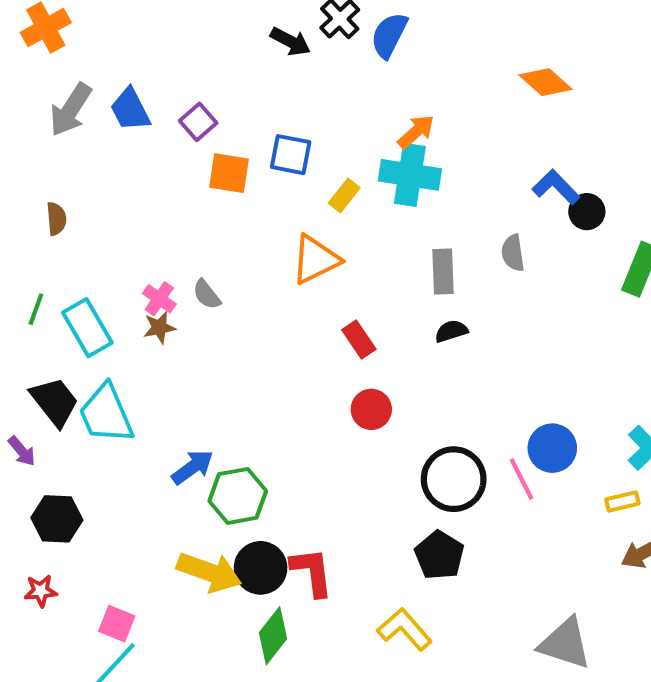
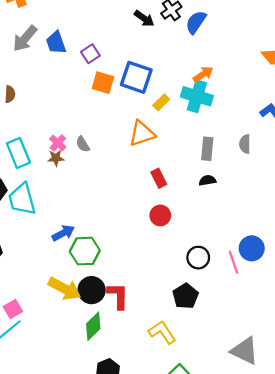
blue square: (291, 155) -> (136, 77), size x1.4
black circle: (454, 479) -> (198, 258), size x0.7
pink square: (117, 624) -> (13, 309), turned 30

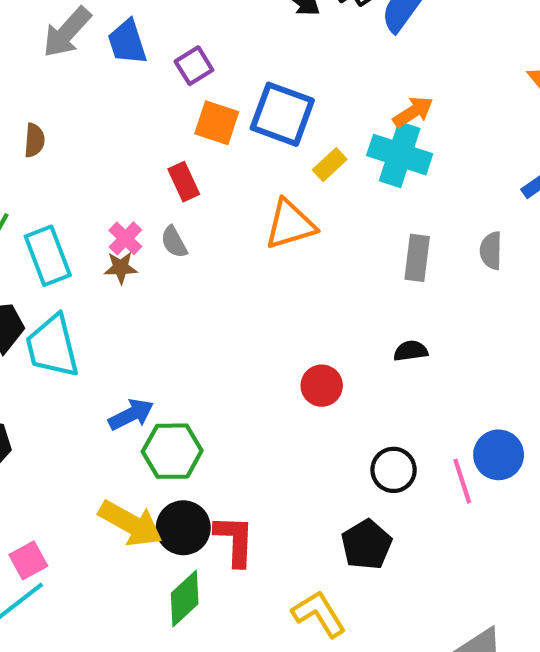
red rectangle: (159, 178) -> (184, 182), moved
black semicircle: (207, 180) -> (411, 351), moved

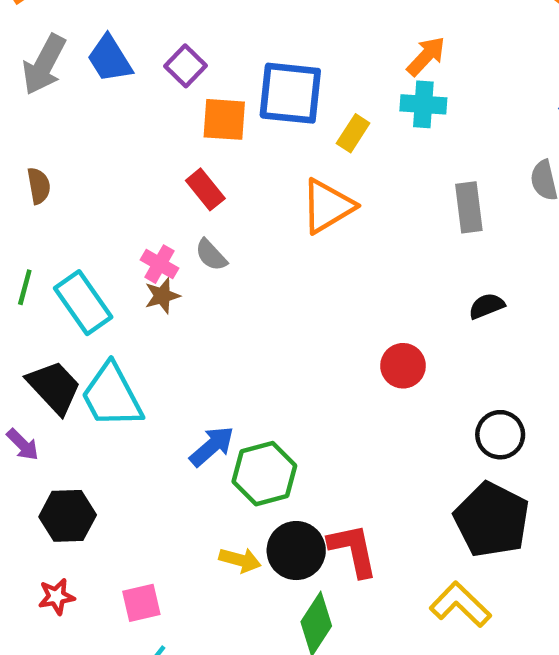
cyan cross: (400, 155) -> (423, 104), size x0.7
yellow arrow: (131, 523) -> (240, 560), size x0.6
black pentagon: (366, 545) -> (492, 520), size x1.4
pink square: (28, 560) -> (141, 603), moved, turned 30

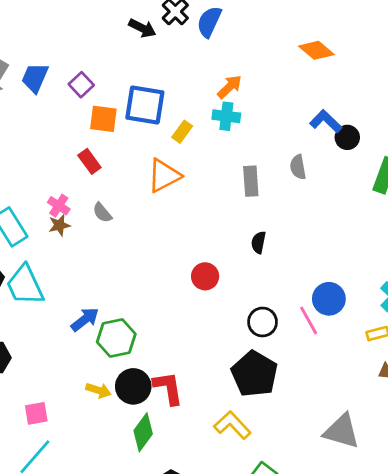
blue trapezoid: (110, 59) -> (35, 78), turned 52
gray semicircle: (211, 255) -> (102, 213), moved
black semicircle: (487, 306) -> (258, 242), turned -60

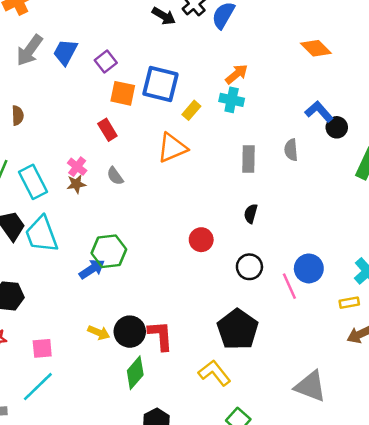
black circle: (263, 322) -> (249, 267), moved
green hexagon: (116, 338) -> (109, 251), moved

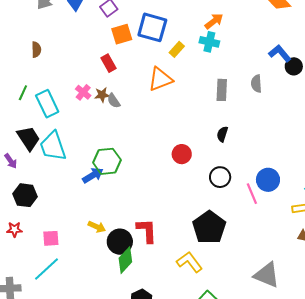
orange square: (123, 93) -> (122, 34), turned -30
brown star: (76, 184) -> (102, 95), moved
black circle: (130, 332) -> (120, 242), moved

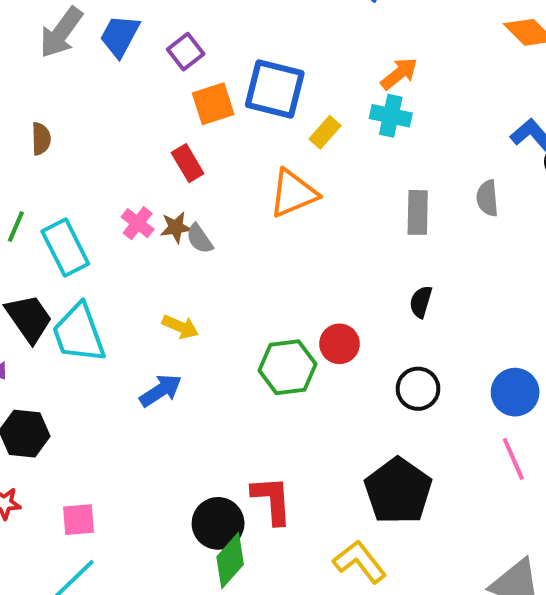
green hexagon: (107, 161) -> (288, 367), moved
pink line: (252, 194) -> (513, 459), moved
yellow arrow: (97, 227) -> (180, 327), moved

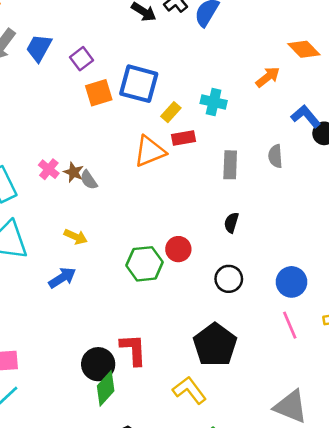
orange arrow: (399, 74) -> (268, 77), moved
red rectangle: (188, 163) -> (184, 138), moved, turned -70
brown star: (176, 227) -> (74, 172), turned 30

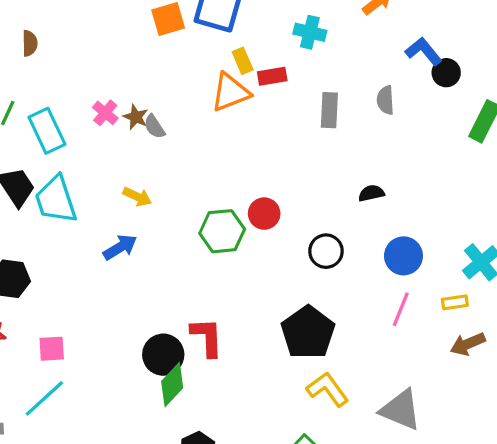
yellow rectangle: (171, 112) -> (243, 61), moved, turned -66
black semicircle: (231, 223) -> (371, 193), moved, turned 60
pink line: (290, 325) -> (401, 309), turned 44
yellow L-shape: (189, 390) -> (328, 389), moved

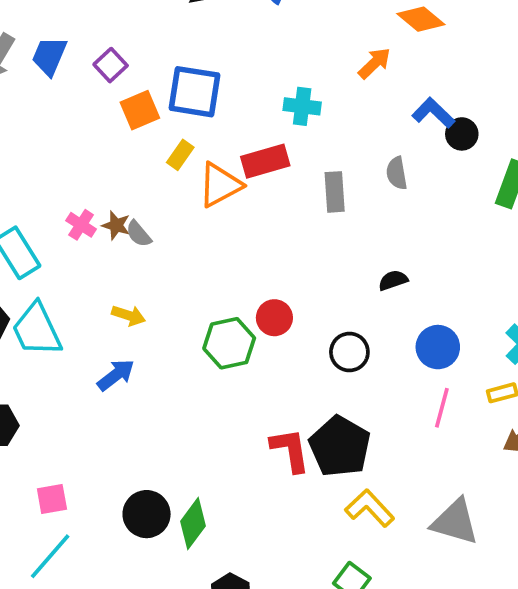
yellow rectangle: (243, 61) -> (180, 155), moved, turned 65
red rectangle: (272, 76) -> (265, 161), size x1.4
red L-shape: (207, 337) -> (290, 450), moved
black circle: (163, 355) -> (147, 514), moved

